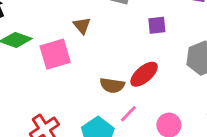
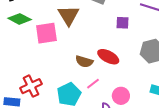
brown triangle: (82, 26) -> (69, 15), size x1.6
red ellipse: (144, 74) -> (108, 57), turned 60

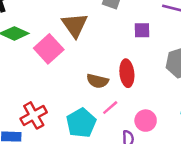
pink square: (46, 33) -> (49, 49), turned -30
red ellipse: (108, 57) -> (127, 73), turned 60

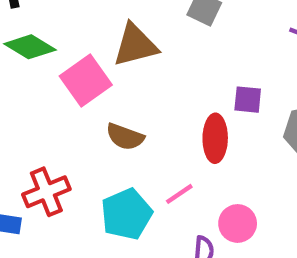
brown triangle: (75, 25) -> (135, 45), turned 44
purple square: (142, 30) -> (248, 100), moved
brown semicircle: (98, 81) -> (125, 137), moved

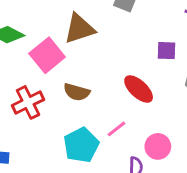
purple square: (248, 100) -> (166, 51), moved
red ellipse: (215, 138) -> (139, 89), turned -44
red cross: (46, 192) -> (28, 102), moved

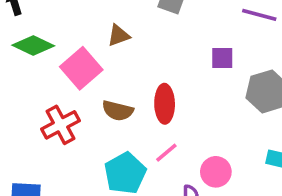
brown triangle: (79, 29) -> (119, 36), size x0.6
red ellipse: (139, 89) -> (165, 104), moved, turned 48

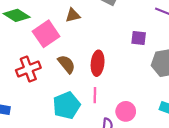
brown semicircle: (118, 111) -> (67, 64), turned -150
pink line: (166, 153) -> (95, 95), turned -56

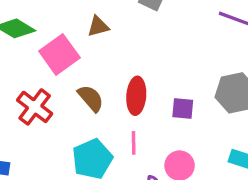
purple square: (139, 38) -> (183, 108), moved
red cross: (28, 69) -> (35, 107), turned -30

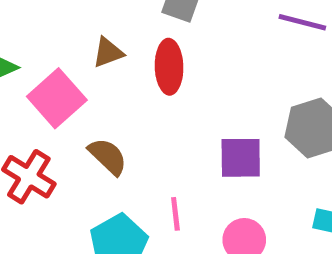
red ellipse: (136, 96) -> (169, 67), moved
purple square: (183, 108) -> (241, 158), size x1.4

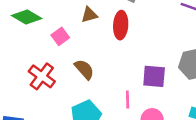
pink square: (57, 98) -> (60, 36), size x0.6
pink line: (175, 214) -> (128, 99), moved

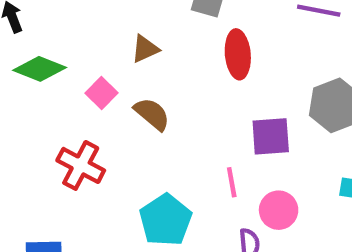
red ellipse: (121, 25) -> (238, 54), moved
brown semicircle: (84, 69) -> (152, 114), moved

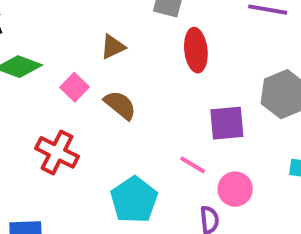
pink line: (232, 182) -> (193, 165), turned -48

